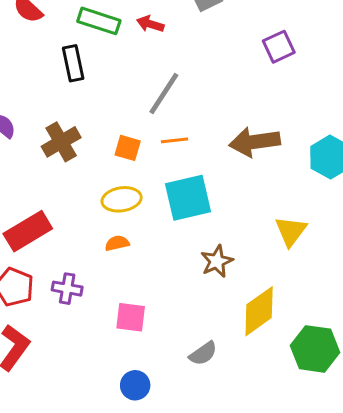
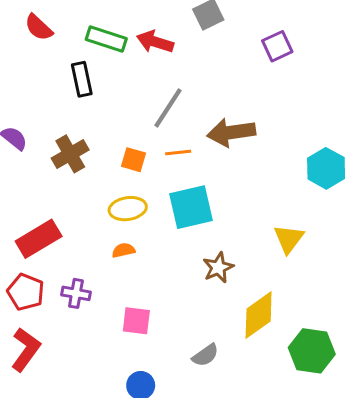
red arrow: (150, 24) -> (155, 42), size x1.4
purple square: (279, 47) -> (277, 46), moved
brown arrow: (255, 142) -> (231, 132), moved

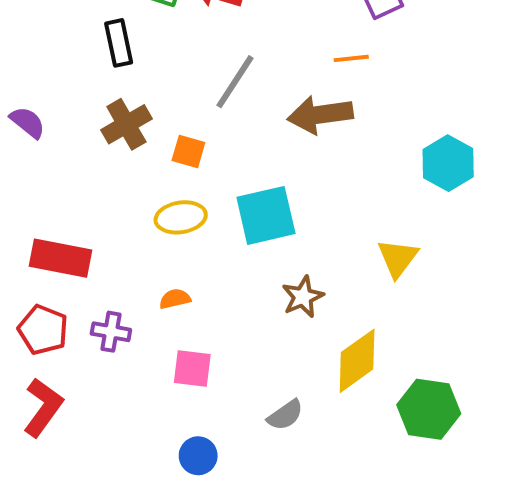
orange line: (178, 153) -> (351, 58), moved
brown cross: (70, 154) -> (126, 124), moved
red rectangle: (39, 239) -> (61, 258), turned 42
orange semicircle: (123, 250) -> (175, 299), moved

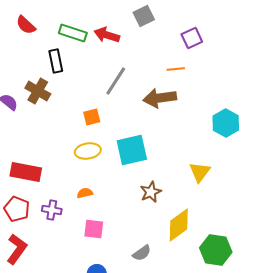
brown cross: (126, 124) -> (38, 91), moved, turned -30
orange square: (188, 151) -> (92, 117), turned -30

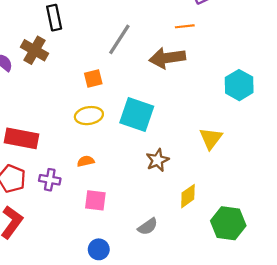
cyan square: (132, 150) -> (137, 114), turned 32
yellow diamond: (179, 225) -> (188, 196), size x0.7

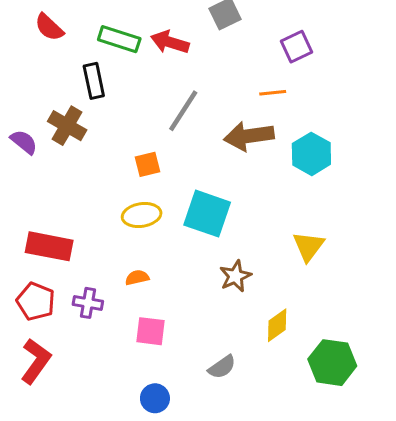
cyan hexagon: (239, 85) -> (311, 154), moved

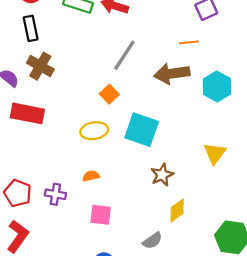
black rectangle: (94, 81) -> (31, 28), moved
orange square: (148, 164) -> (109, 94), moved, turned -30
red rectangle: (49, 246) -> (27, 113), moved
yellow diamond: (277, 325) -> (177, 210), moved

